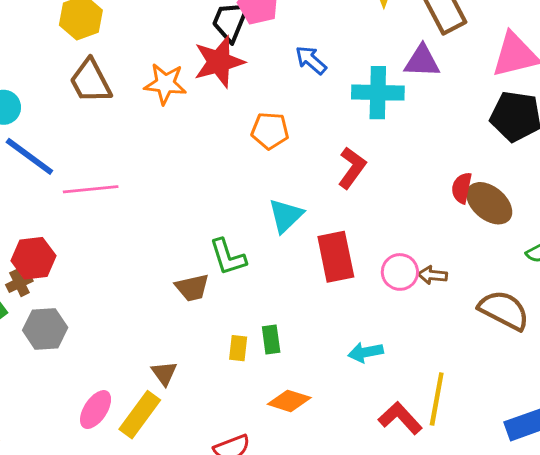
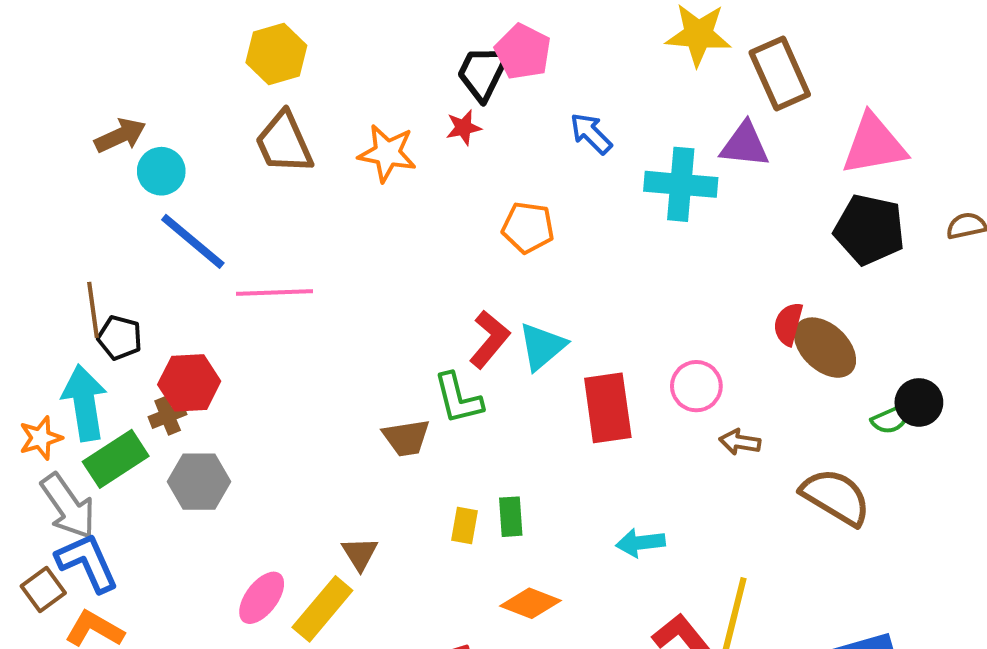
red star: (219, 62) -> (464, 128), size x0.5
red L-shape: (352, 168) -> (489, 339), moved
pink circle: (400, 272) -> (696, 386), moved

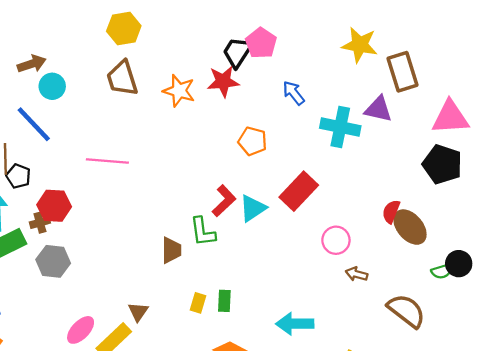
red star: (464, 128) -> (223, 81), size x1.6
blue line: (193, 241) -> (34, 124), moved
red rectangle: (608, 408) -> (299, 191), moved, turned 45
brown trapezoid: (406, 438) -> (171, 250), turned -88
cyan arrow: (641, 543) -> (295, 324), size x1.4

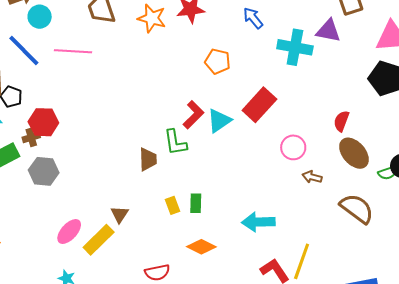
pink line: (107, 161) -> (73, 51), moved
brown ellipse: (410, 227) -> (354, 153), moved
yellow rectangle: (198, 303) -> (172, 205), turned -36

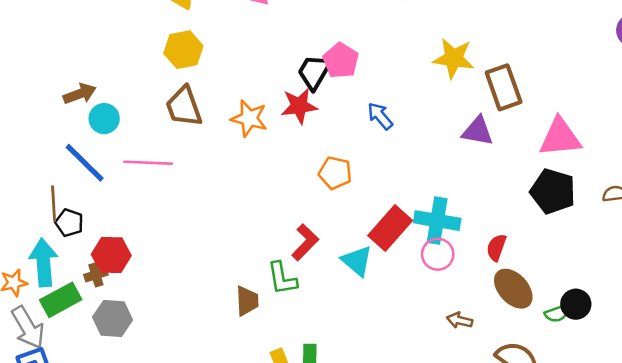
cyan cross: (295, 47) -> (437, 221), moved
cyan triangle: (219, 121) -> (357, 261), moved, turned -44
pink circle: (293, 147) -> (438, 254), moved

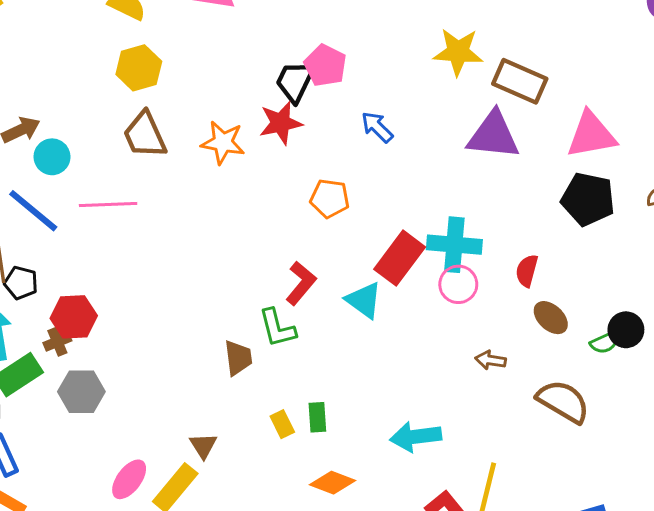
brown rectangle: (504, 87) -> (520, 81), turned -42
purple triangle: (478, 131) -> (493, 135), size x1.4
brown ellipse: (513, 289) -> (551, 318), size x0.7

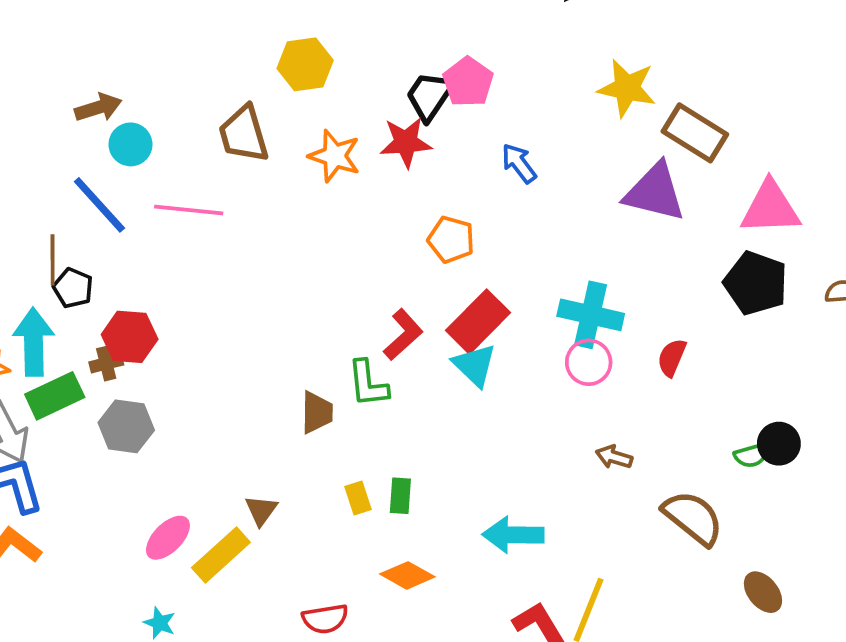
yellow hexagon: (139, 68) -> (305, 64), moved
red rectangle: (400, 258) -> (478, 322), moved
brown ellipse: (551, 318) -> (763, 592), moved

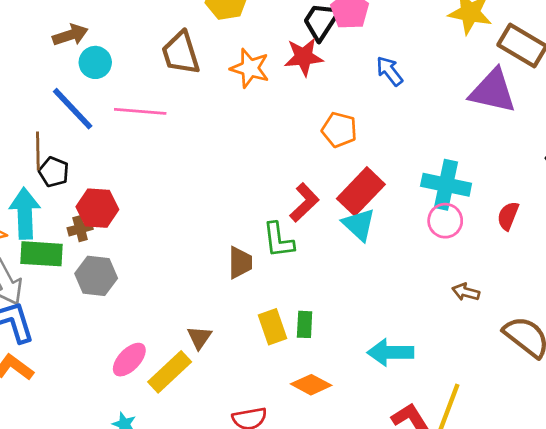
green rectangle: (55, 396) -> (42, 254), turned 30
yellow rectangle: (358, 498) -> (273, 327), size x1.4

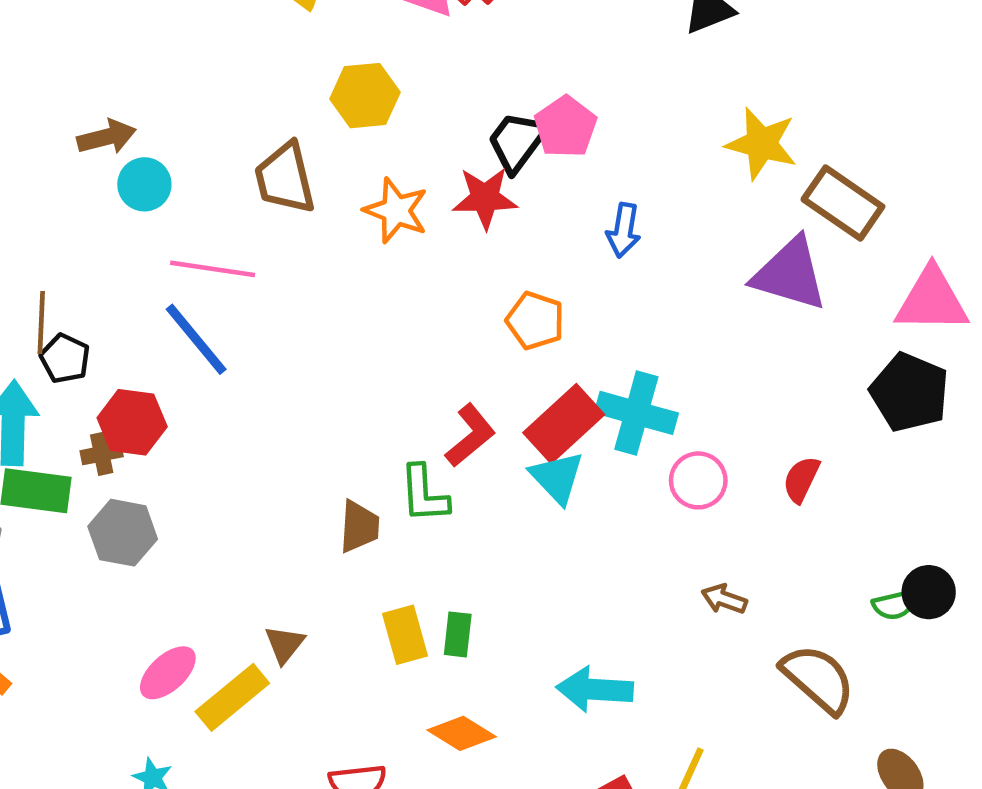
blue arrow: (389, 71) -> (624, 230), turned -136
blue line: (73, 109) -> (196, 339), moved
cyan cross: (446, 185) -> (636, 413), moved

